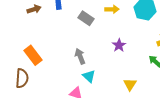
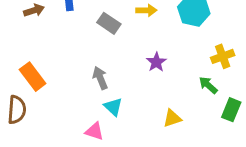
yellow triangle: (130, 84) -> (172, 118), turned 40

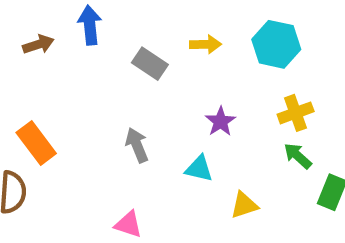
yellow cross: (223, 56) -> (296, 113), moved
cyan triangle: (113, 107) -> (199, 169), moved, turned -30

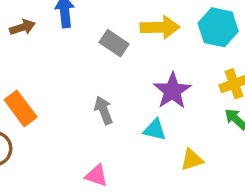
yellow arrow: (206, 44) -> (160, 27), size x1.5
purple star: (221, 122) -> (172, 91), size x1.5

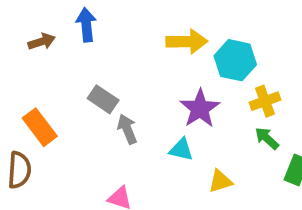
cyan hexagon: (218, 27) -> (235, 60), moved
gray rectangle: (114, 43) -> (103, 99), moved

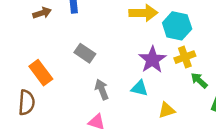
yellow cross: (265, 101) -> (185, 57), moved
gray arrow: (127, 129) -> (102, 90), moved

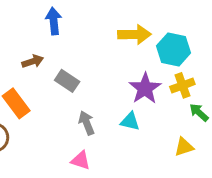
brown arrow: (42, 13) -> (33, 61), moved
yellow triangle: (167, 110) -> (184, 147), moved

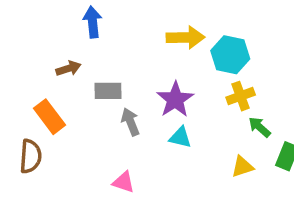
gray rectangle: (67, 81) -> (108, 91), turned -35
purple star: (145, 88) -> (175, 99), moved
gray arrow: (87, 123) -> (130, 122), moved

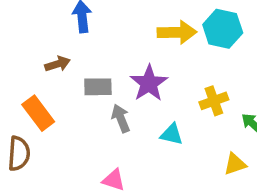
cyan hexagon: (230, 55) -> (223, 29), moved
yellow cross: (241, 96) -> (214, 101), moved
purple star: (175, 99) -> (149, 83), moved

